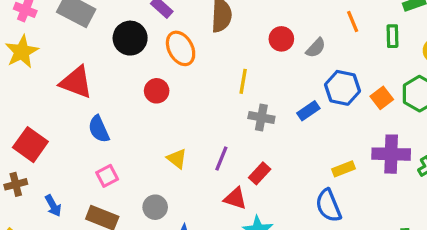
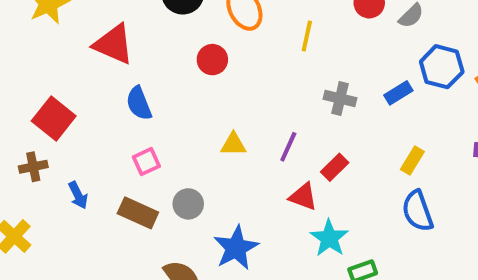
yellow line: (243, 81) -> (307, 36), moved
yellow triangle: (177, 159) -> (233, 144), turned -40
yellow rectangle: (343, 169) -> (412, 160), moved, turned -40
gray circle: (155, 207) -> (188, 204), moved

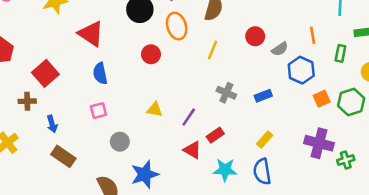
blue hexagon: (442, 67) -> (301, 70), moved
brown rectangle: (138, 213) -> (63, 156), moved
cyan star: (329, 238) -> (225, 170), moved, turned 30

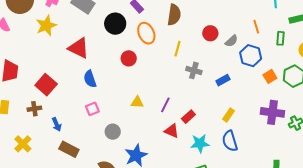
gray cross: (226, 93) -> (194, 70), moved

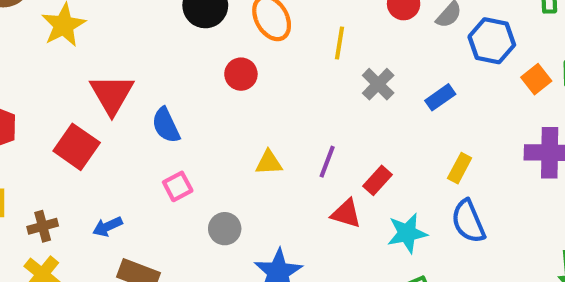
red triangle: (79, 48) -> (112, 94), moved, turned 40
gray cross: (194, 70) -> (378, 84), turned 35
brown cross: (34, 109) -> (43, 226), moved
blue arrow: (57, 124) -> (107, 227), turned 96

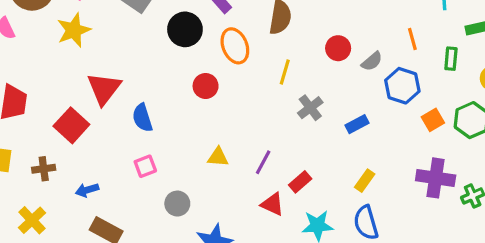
brown cross: (43, 226) -> (44, 169), moved

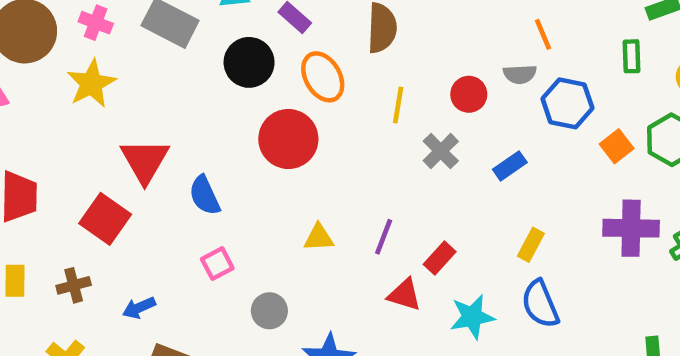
orange line: (412, 39) -> (543, 34), moved
red circle: (338, 48) -> (469, 94), moved
gray semicircle: (372, 61) -> (520, 74), turned 45
red circle: (206, 86) -> (288, 139), size x1.6

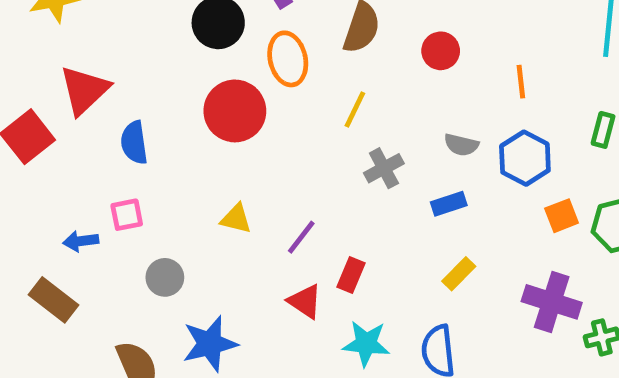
gray semicircle: (520, 74) -> (461, 145), moved
red circle: (469, 94) -> (441, 51), moved
yellow rectangle: (531, 245) -> (459, 274), moved
red rectangle: (440, 258) -> (351, 275), turned -36
blue arrow: (139, 308) -> (81, 241), moved

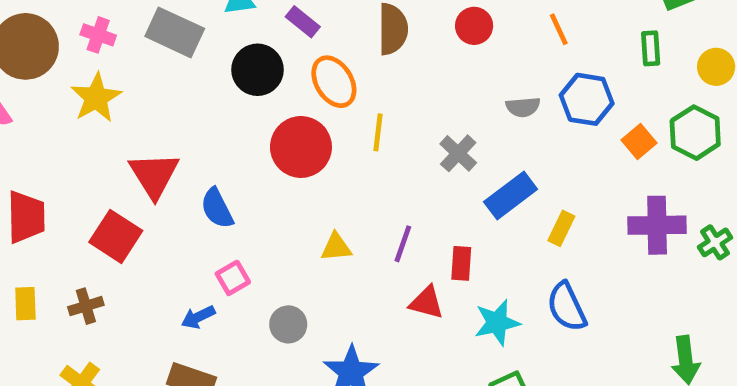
yellow line: (355, 109) -> (378, 132), moved
blue rectangle: (449, 204) -> (511, 195), moved, size x1.5

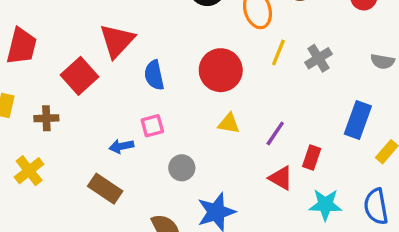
red circle: (301, 147) -> (221, 70), moved
gray cross: (458, 153) -> (318, 58), moved
blue rectangle: (511, 195) -> (358, 120), turned -48

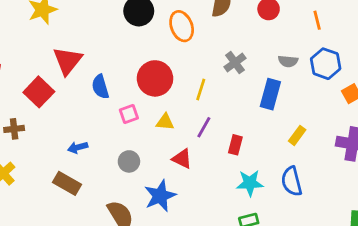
yellow line: (278, 52) -> (201, 89), moved
blue rectangle: (358, 120) -> (270, 94), moved
pink square: (152, 126) -> (129, 114), moved
red triangle: (281, 178) -> (182, 159), moved

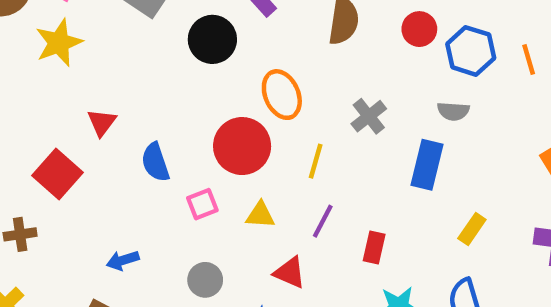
orange line: (317, 20) -> (529, 59), moved
orange ellipse: (182, 26) -> (282, 95), moved
red triangle: (68, 61) -> (102, 123), size x0.6
blue hexagon: (326, 64) -> (471, 51), moved

